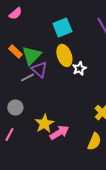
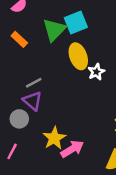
orange rectangle: (15, 51) -> (19, 39), moved
green triangle: (31, 55) -> (54, 30), moved
purple triangle: (39, 69) -> (33, 101), moved

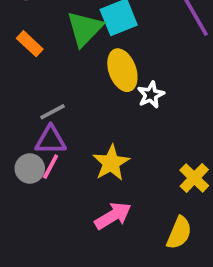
purple triangle: (33, 101) -> (51, 140), turned -40
yellow star: (54, 138) -> (111, 163), moved
pink line: (12, 151) -> (51, 167), moved

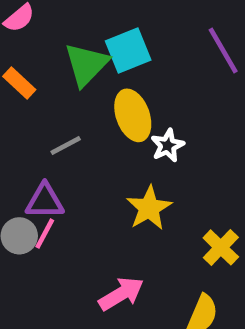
gray line: (52, 112) -> (66, 145), moved
yellow star: (111, 163) -> (149, 208), moved

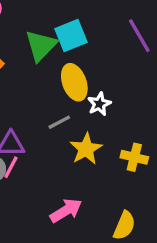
gray line: (66, 145) -> (59, 122), moved
yellow cross: (221, 247) -> (134, 157), moved, turned -30

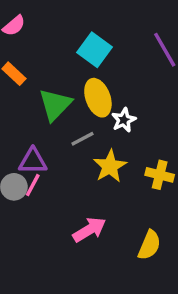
cyan square: (71, 36) -> (95, 50), turned -32
green triangle: (41, 46) -> (55, 105), moved

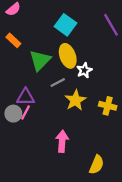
pink arrow: (89, 230) -> (62, 141), turned -55
yellow semicircle: (149, 245) -> (97, 165), moved

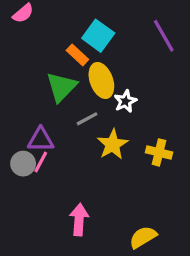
orange rectangle: (13, 40) -> (77, 55), moved
pink arrow: (62, 141) -> (79, 220), moved
yellow semicircle: (97, 165) -> (143, 237), turned -144

